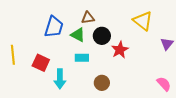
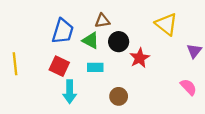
red square: (41, 63) -> (59, 66), moved
pink semicircle: (164, 84) -> (188, 87), moved

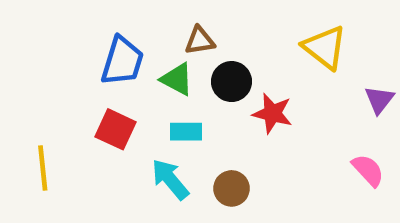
red star: (140, 58) -> (272, 113), turned -30
yellow line: (15, 64) -> (43, 168), moved
cyan arrow: (70, 92) -> (170, 179), moved, turned 140

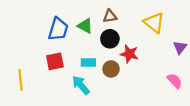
brown triangle: (200, 41) -> (110, 16), moved
green triangle: (177, 79) -> (85, 26), moved
red square: (116, 129) -> (55, 61), turned -36
brown circle: (232, 188) -> (111, 69), moved

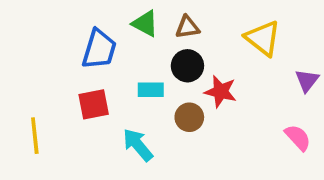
green triangle: (85, 26) -> (145, 23), moved
cyan rectangle: (88, 63) -> (151, 90), moved

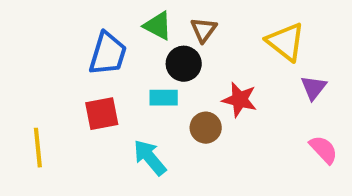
brown triangle: (187, 27) -> (204, 30), turned -45
black circle: (187, 66) -> (184, 64), moved
purple triangle: (307, 80) -> (314, 88), moved

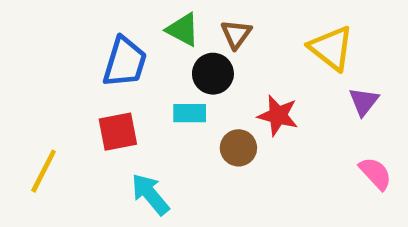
yellow line: (38, 148) -> (44, 171), turned 33
cyan arrow: (150, 158) -> (150, 194), moved

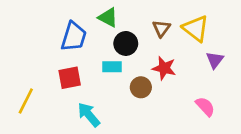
brown triangle: (236, 34) -> (161, 28), moved
pink semicircle: (375, 173) -> (205, 106), moved

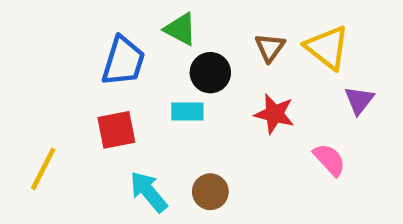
brown circle: (141, 87) -> (210, 192), moved
pink semicircle: (205, 106) -> (329, 160), moved

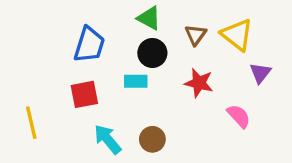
green triangle: (181, 29) -> (149, 18), moved
yellow line: (43, 169) -> (31, 123), turned -40

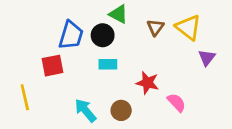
black circle: (152, 53) -> (103, 35), moved
red star: (199, 83) -> (147, 83), moved
red square: (84, 94) -> (52, 66), moved
pink semicircle: (239, 116) -> (176, 103), moved

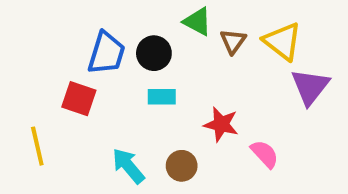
green triangle: (118, 14) -> (197, 22), moved
purple triangle: (207, 58) -> (310, 87), size x1.5
red square: (52, 66) -> (79, 99), turned 30

